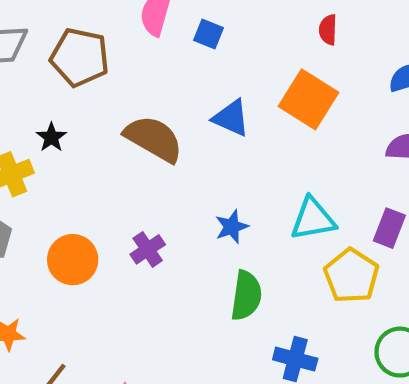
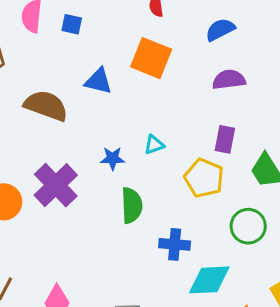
cyan triangle: (313, 219) -> (154, 145), moved, size x0.6
blue star: (232, 227) -> (113, 158), turned 30
purple cross: (148, 249) -> (56, 185), size x1.8

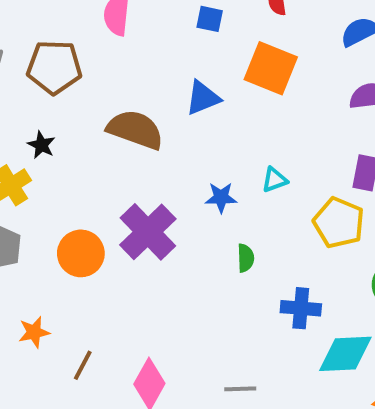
blue square: (72, 24) -> (210, 19), moved
blue triangle: (98, 81) -> (203, 98), turned -36
green semicircle: (132, 205) -> (246, 258), size x0.6

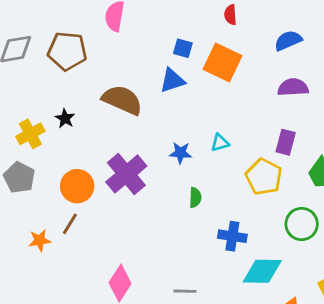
blue square: (210, 19) -> (183, 48), moved
black star: (41, 145) -> (65, 118), moved
brown line: (83, 365) -> (70, 224), moved

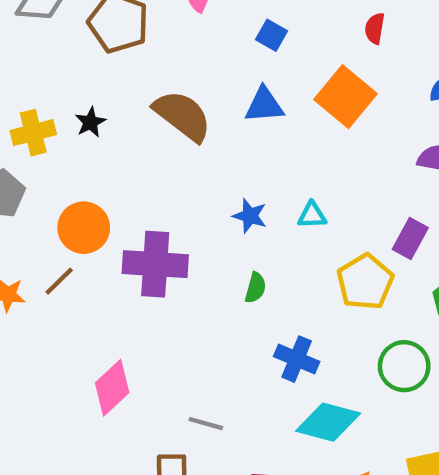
blue square: (183, 48) -> (272, 35), moved
purple cross: (126, 174) -> (155, 264), moved, turned 30

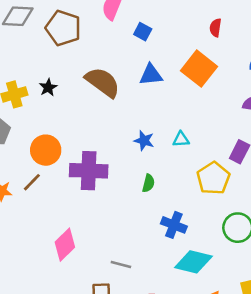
blue square: (272, 35) -> (143, 32), moved

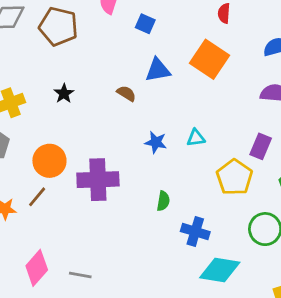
brown semicircle: (103, 82) -> (126, 93), moved, size x0.5
black star: (48, 87) -> (64, 94), moved
green semicircle: (148, 183) -> (163, 201), moved
pink diamond: (65, 245) -> (37, 268), moved
gray line: (121, 265) -> (80, 275), moved

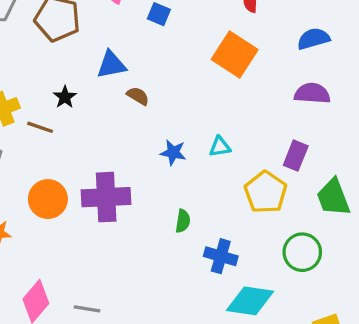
blue triangle: (158, 70) -> (111, 65), moved
orange circle: (49, 161) -> (48, 199), moved
brown line: (37, 197) -> (40, 127), moved, turned 70

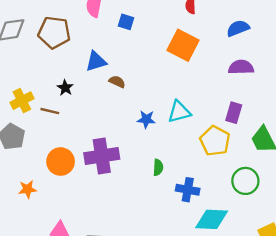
cyan triangle: (220, 147) -> (179, 112), size x1.5

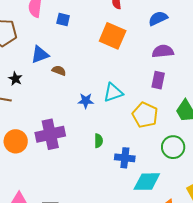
purple rectangle: (234, 113) -> (158, 80), moved

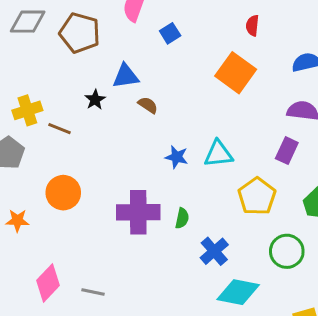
blue square: (63, 19) -> (170, 33), turned 32
black star: (15, 79) -> (95, 100), moved
purple cross: (50, 134) -> (138, 212), moved
blue cross: (125, 158) -> (214, 251), turned 30

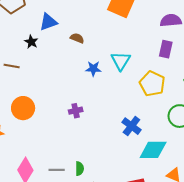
brown semicircle: (148, 105) -> (77, 38), moved
cyan triangle: (218, 154) -> (121, 61), turned -40
purple cross: (138, 212) -> (76, 111), size x0.5
green semicircle: (182, 218) -> (80, 169), moved

